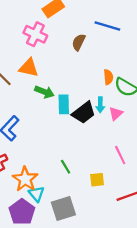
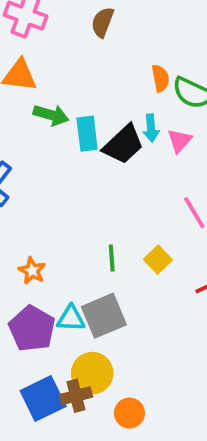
green line: (66, 167) -> (112, 258), moved, turned 32
orange star: (25, 179) -> (32, 271), size x0.6
yellow square: (97, 180) -> (158, 260), turned -32
cyan triangle: (37, 194) -> (71, 318), moved, turned -42

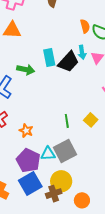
green arrow: (51, 115) -> (26, 70), moved
blue square: (43, 398) -> (30, 183), moved

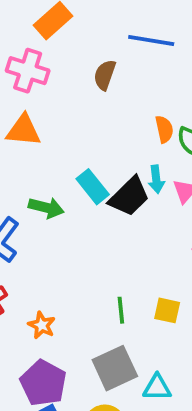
cyan rectangle: (49, 58) -> (93, 187), turned -30
yellow square: (91, 120) -> (167, 310), turned -32
cyan triangle: (48, 154) -> (157, 388), moved

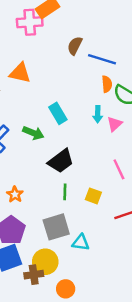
blue line: (151, 40) -> (102, 59), moved
pink cross: (28, 71) -> (30, 22), moved, turned -30
black trapezoid: (129, 196) -> (61, 161), moved
green arrow: (46, 208) -> (33, 133), moved

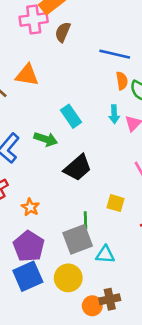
brown semicircle: (75, 46) -> (63, 32), moved
green line: (65, 192) -> (85, 220), moved
brown cross: (34, 275) -> (110, 299), moved

